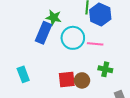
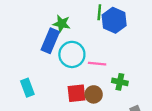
cyan circle: (73, 38) -> (72, 54), moved
pink line: (95, 44) -> (97, 64), moved

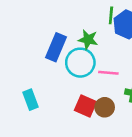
green star: (62, 24) -> (88, 40), moved
red square: (76, 93) -> (85, 106), turned 30

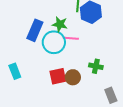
pink line: (108, 73) -> (71, 38), moved
red square: (85, 106) -> (58, 76), turned -36

